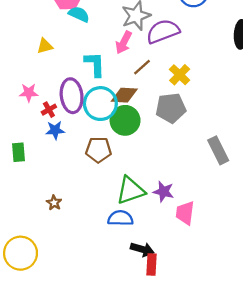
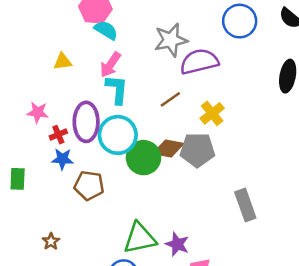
pink arrow: (124, 42) -> (110, 65), moved
brown diamond: (124, 95) -> (168, 149), moved
brown pentagon: (99, 150) -> (89, 185), moved

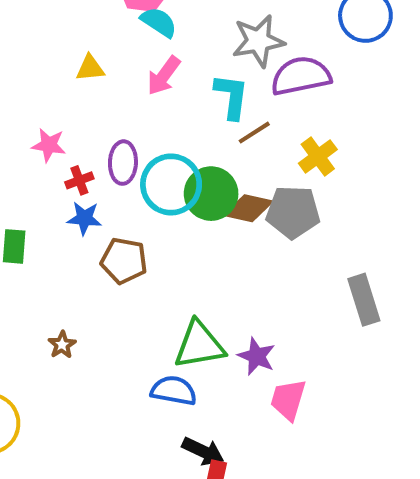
cyan L-shape: (117, 89) -> (232, 96), moved
purple ellipse: (86, 122) -> (123, 163), size x0.7
green circle: (143, 158) -> (211, 194), moved

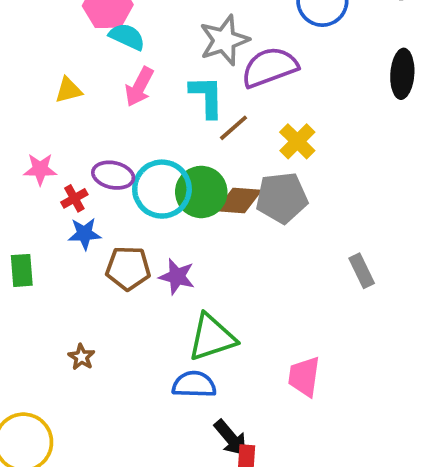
purple ellipse: (123, 163) -> (113, 175), turned -72
gray rectangle: (364, 300) -> (362, 271), size x0.7
purple star: (257, 356) -> (177, 277), moved
black arrow: (203, 451) -> (231, 438), turned 33

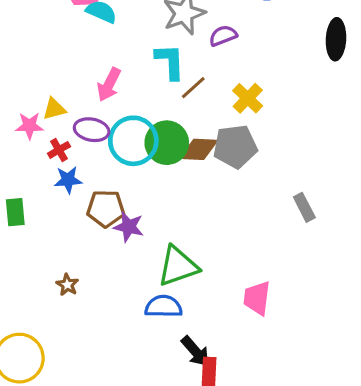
purple semicircle: (270, 67) -> (223, 36), size x0.6
pink arrow: (139, 87) -> (109, 85), moved
yellow triangle: (68, 90) -> (54, 109), moved
purple star: (177, 277) -> (129, 227), moved

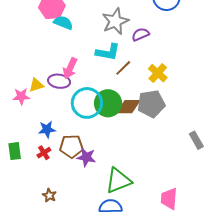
cyan L-shape: (170, 62) -> (108, 52), turned 105
purple ellipse: (92, 130) -> (59, 81), moved
red cross: (59, 150) -> (44, 153), moved

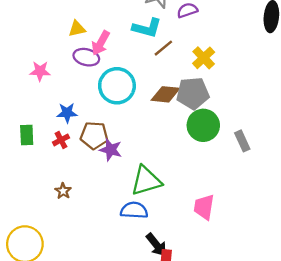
yellow triangle: (36, 85) -> (77, 29), moved
green circle: (108, 103) -> (203, 125), moved

